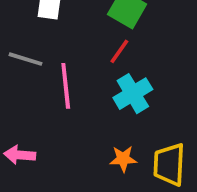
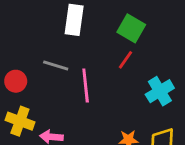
cyan cross: (133, 94) -> (160, 91), moved

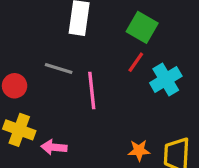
cyan cross: (160, 91) -> (166, 79), moved

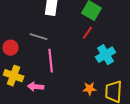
cyan cross: (166, 79) -> (106, 55), moved
pink line: (92, 91) -> (51, 61), moved

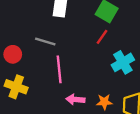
pink arrow: (36, 87) -> (75, 100), moved

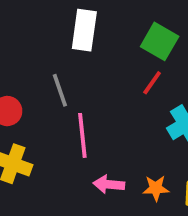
gray line: (45, 42) -> (60, 90), turned 54

